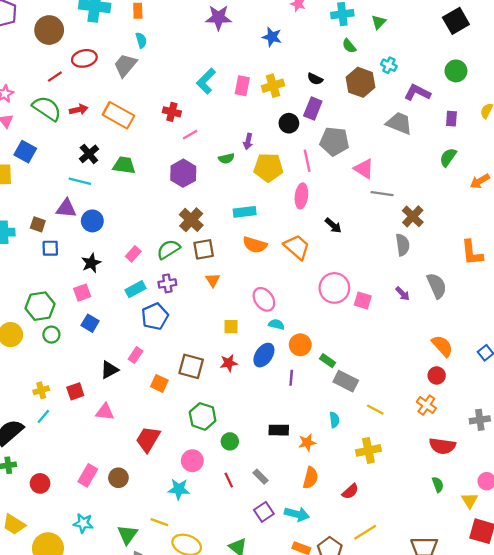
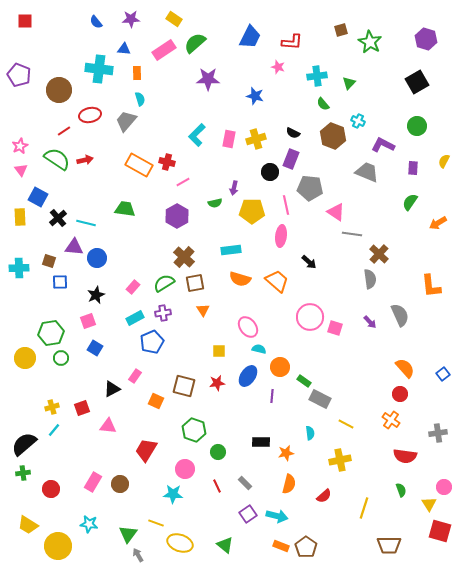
orange rectangle: (118, 115) -> (139, 165), moved
black cross: (89, 154) -> (58, 218), moved
yellow line: (365, 532) -> (364, 508), moved, turned -40

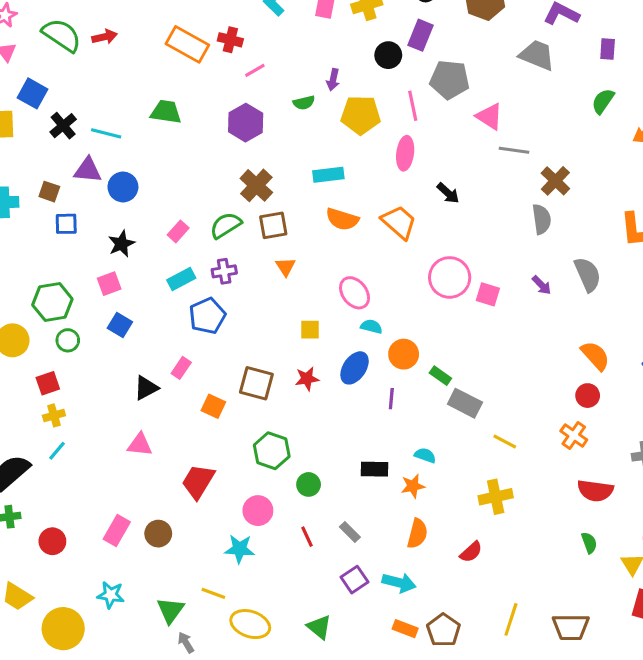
red square: (82, 408) -> (48, 383), moved
cyan semicircle: (310, 433) -> (425, 455), moved, turned -64
yellow line: (364, 508) -> (511, 619), moved

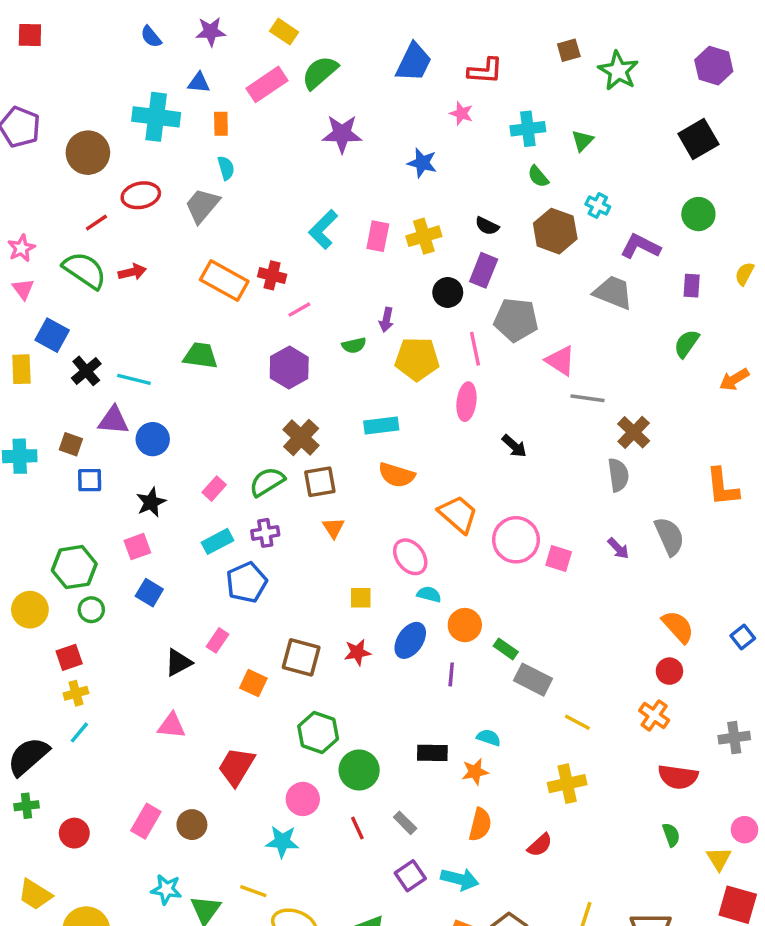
orange trapezoid: (399, 222) -> (458, 514), moved
green circle: (309, 484) -> (359, 770), size x1.5
cyan star: (111, 595) -> (166, 889), moved

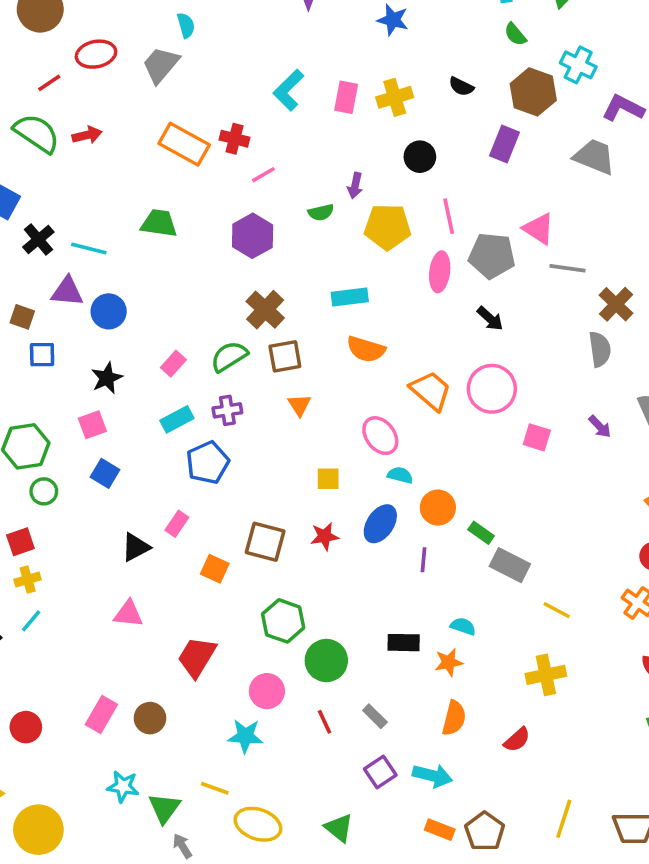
cyan cross: (598, 206) -> (578, 65), size x1.4
purple rectangle: (484, 270) -> (504, 144), moved
gray pentagon: (516, 320) -> (492, 256), moved
pink circle: (516, 540) -> (492, 389), moved

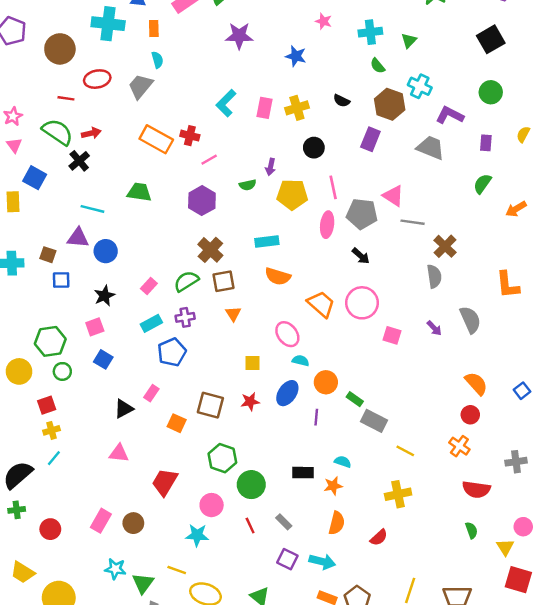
red line: (49, 83) -> (66, 98), turned 42
black cross: (38, 239) -> (79, 161), moved
purple square: (380, 772) -> (287, 559), turned -30

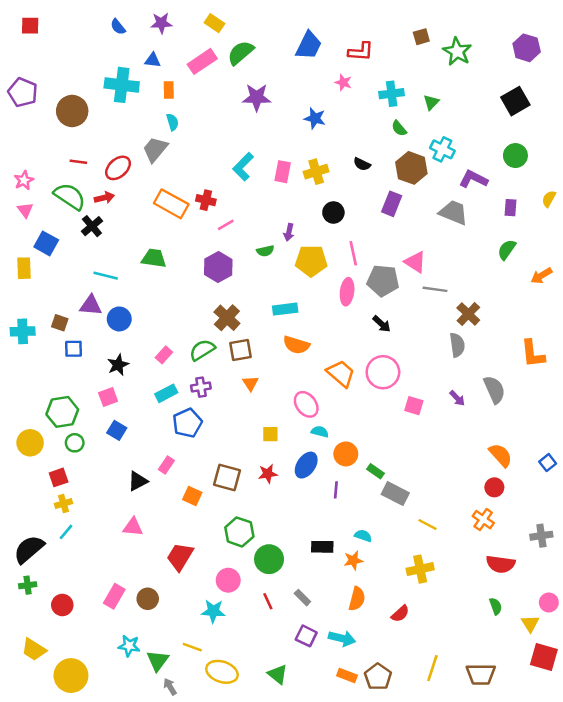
red ellipse: (97, 79) -> (118, 168), moved, turned -30

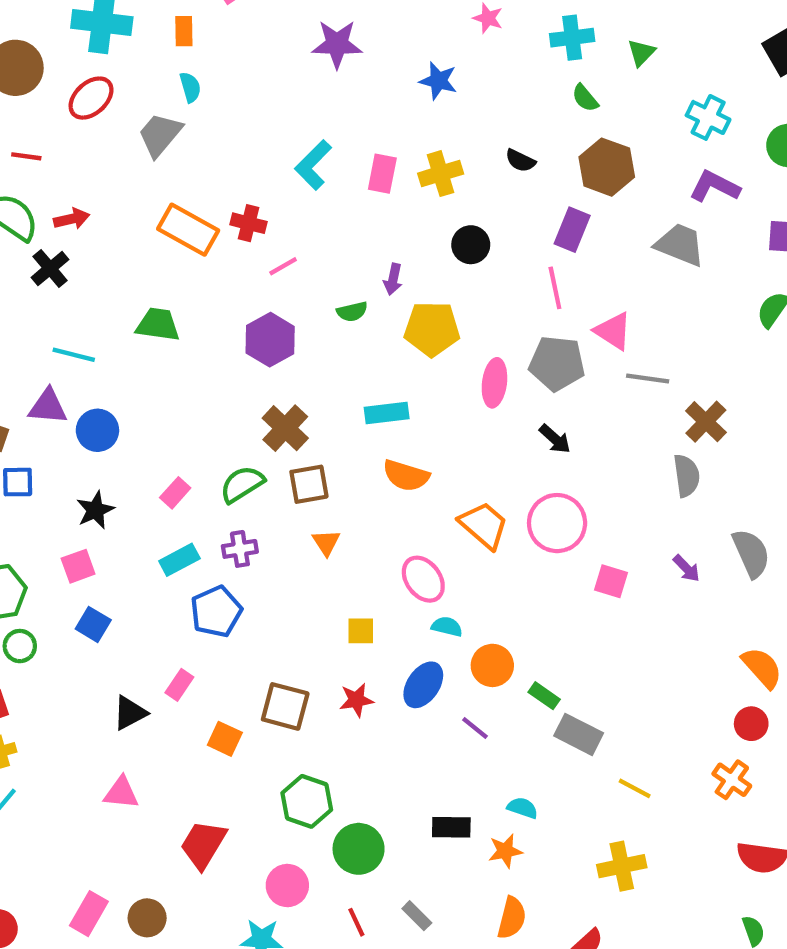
cyan cross: (442, 149) -> (708, 117), moved
red ellipse: (118, 168) -> (91, 98), moved
pink line: (353, 253) -> (555, 288), moved
purple line: (336, 490) -> (475, 728), turned -56

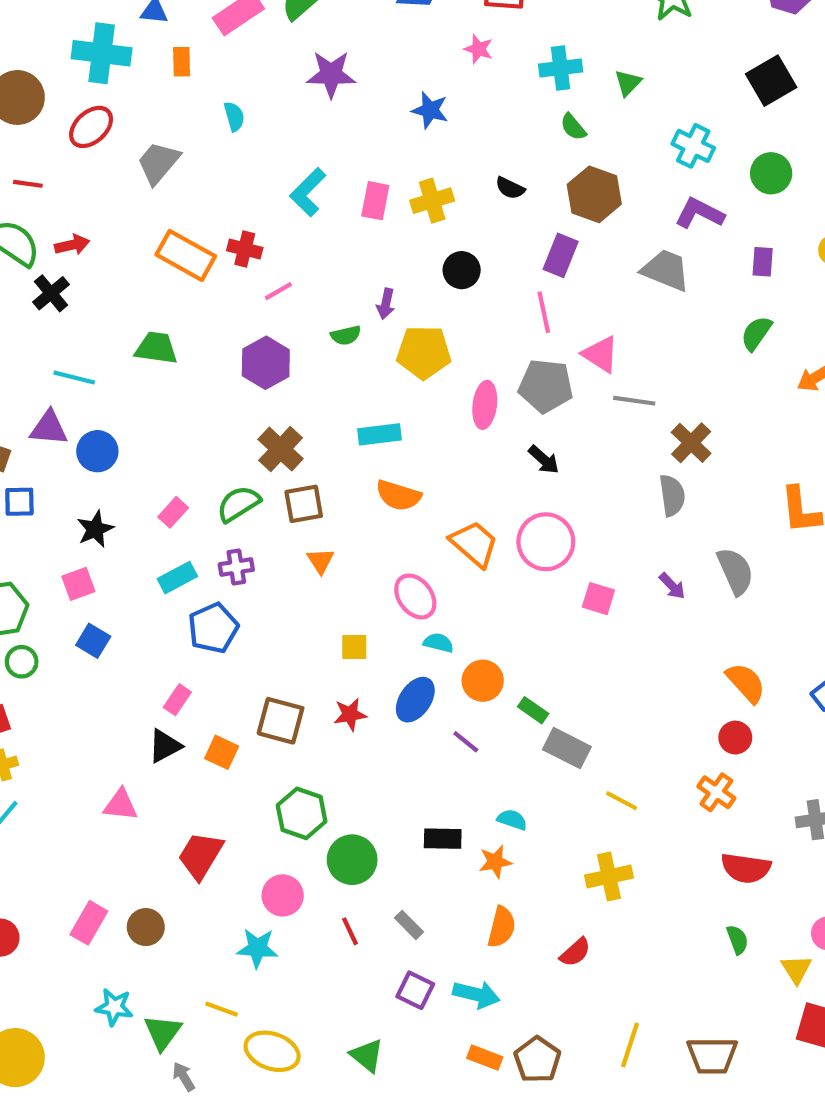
cyan semicircle: (190, 87) -> (234, 116), moved
black triangle: (130, 713) -> (165, 746), moved

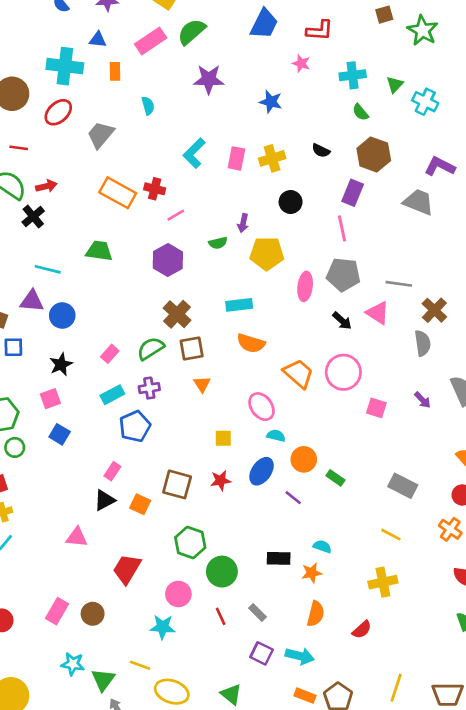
cyan cross: (693, 146) -> (425, 102), moved
pink triangle: (601, 354) -> (378, 313), moved
gray rectangle: (567, 748) -> (403, 486), moved

